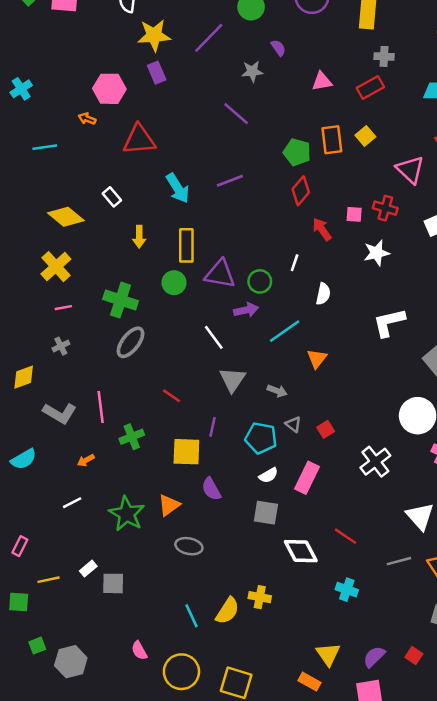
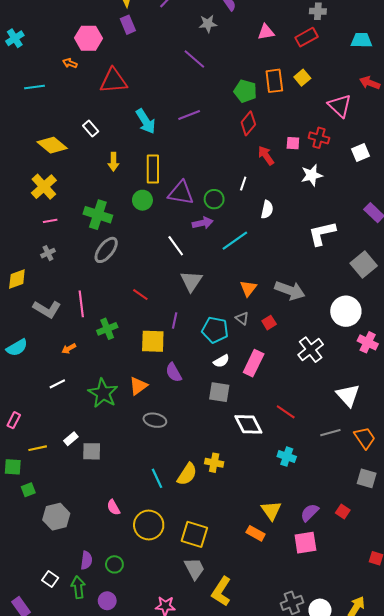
orange triangle: (317, 358) -> (248, 288), moved
gray arrow: (277, 391) -> (290, 290), moved, size x1.8
green square: (37, 646) -> (28, 490), moved

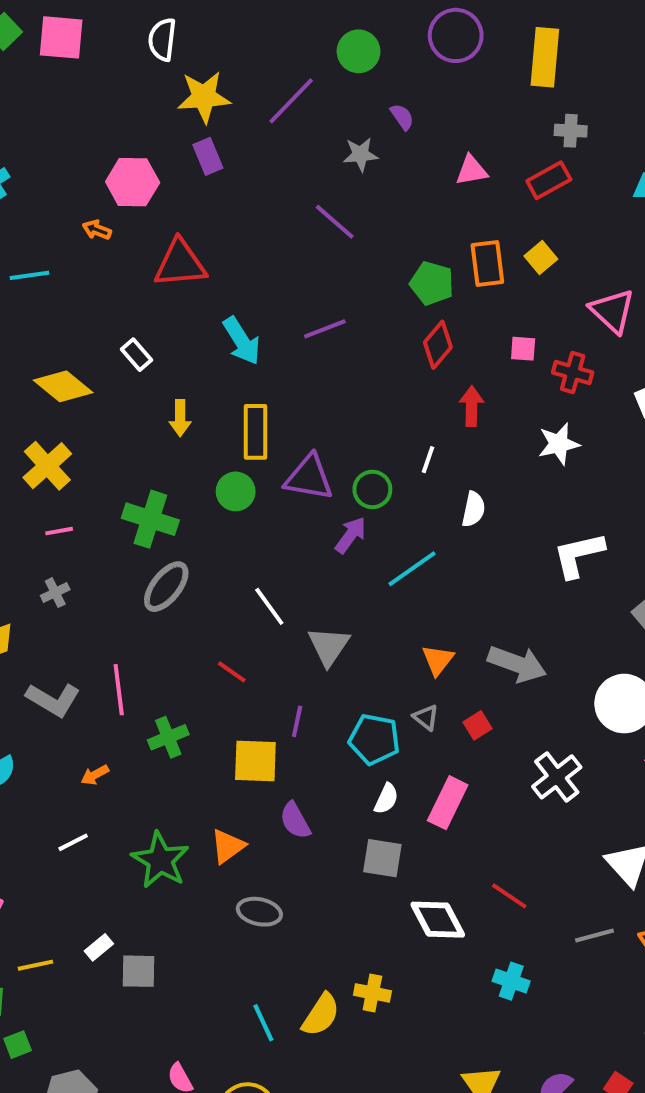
pink square: (293, 143) -> (523, 349), moved
red arrow: (266, 156) -> (472, 406), turned 36
purple arrow: (203, 223) -> (351, 535), turned -42
white line: (176, 246) -> (269, 606), moved
white semicircle: (221, 361) -> (386, 799), turned -35

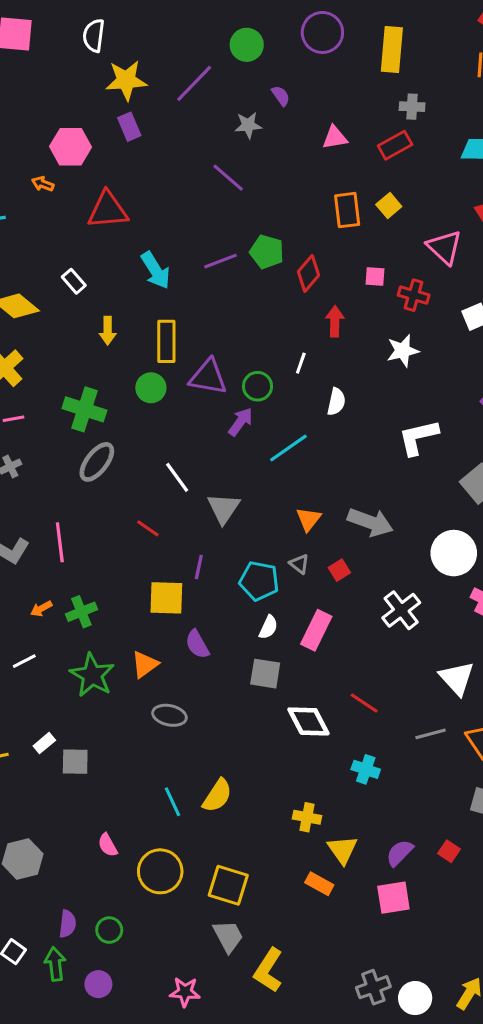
green pentagon: (432, 283) -> (267, 252), moved
green cross: (168, 737) -> (81, 612), moved
yellow cross: (372, 993) -> (307, 817), moved

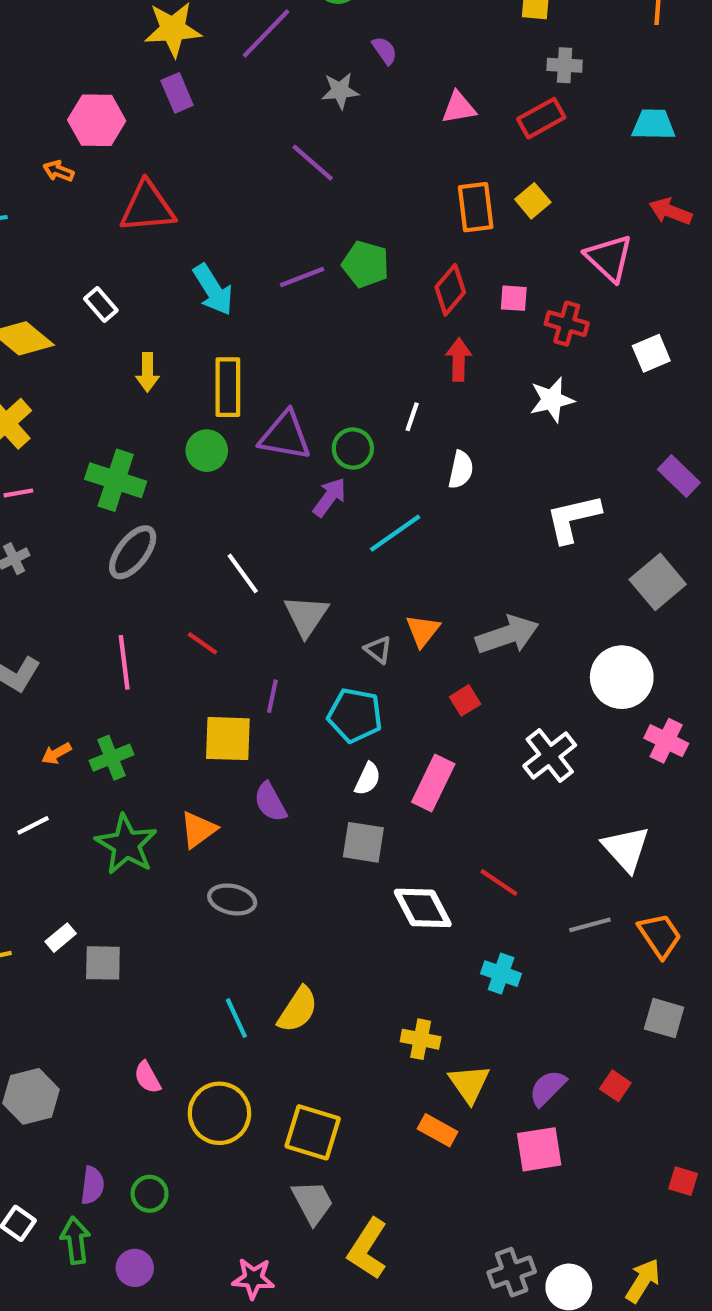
red diamond: (309, 273) -> (450, 290), moved
gray arrow: (370, 522) -> (507, 635), turned -39
pink line: (60, 542) -> (124, 662), moved
gray triangle: (299, 564) -> (378, 650), moved

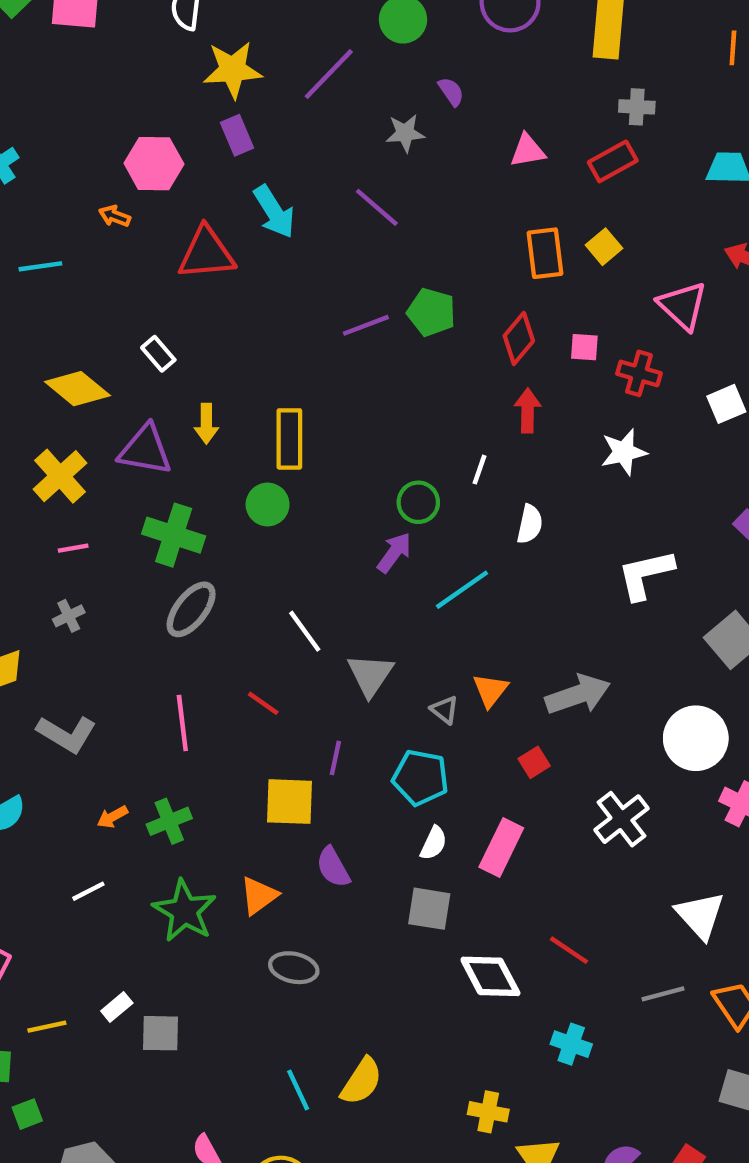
cyan arrow: (213, 290) -> (274, 212), moved
purple triangle: (285, 436) -> (145, 450), moved

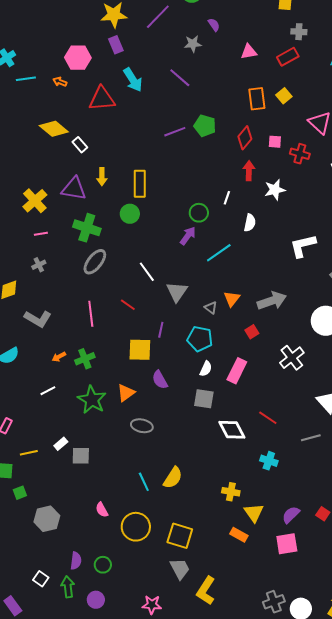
cyan line: (40, 266) -> (26, 79), moved
yellow diamond: (77, 389) -> (54, 129), moved
white star: (624, 452) -> (275, 190), moved

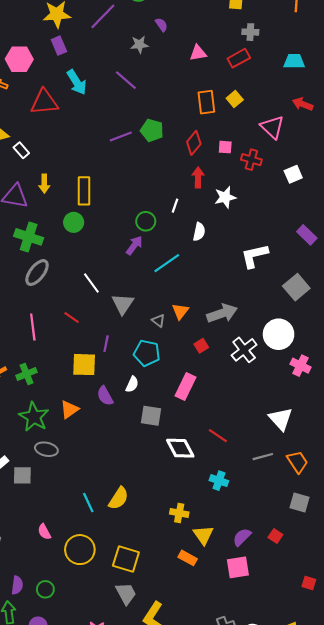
white cross: (292, 358) -> (244, 350), moved
white semicircle: (206, 369) -> (132, 384), moved
gray ellipse: (142, 426) -> (46, 449), moved

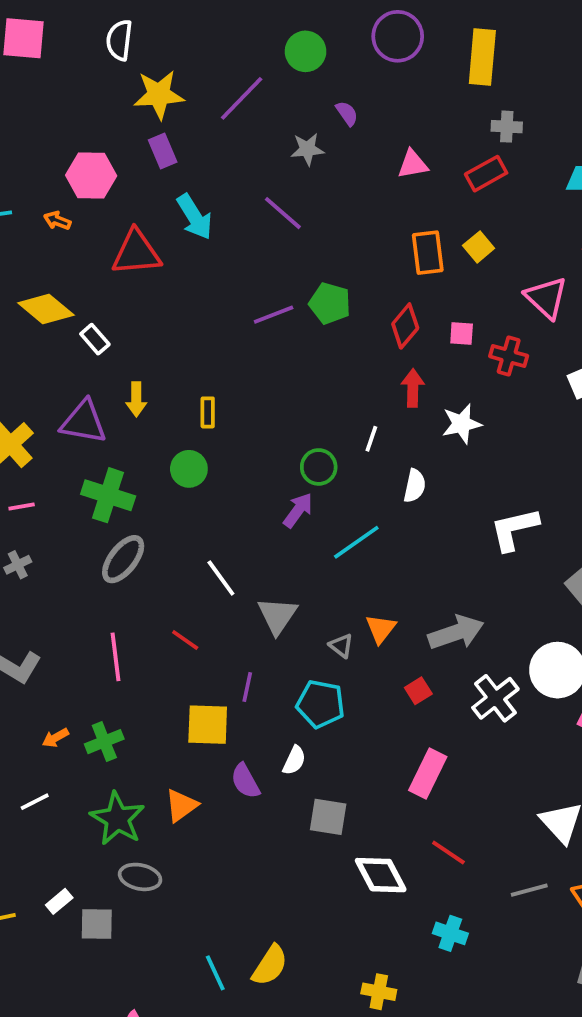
yellow rectangle: (84, 191) -> (208, 412), size x0.6
pink rectangle: (185, 386) -> (428, 774), moved

